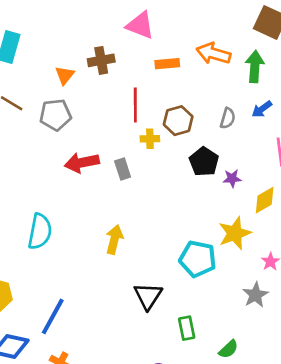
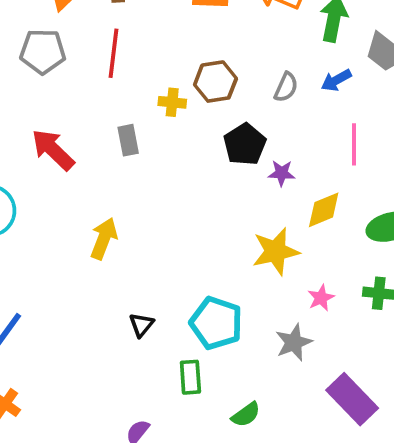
red line: (135, 105) -> (113, 53), moved
red arrow: (82, 163) -> (53, 150), moved, turned 48
cyan pentagon: (198, 259) -> (216, 323), moved
black triangle: (148, 296) -> (141, 325), size x0.6

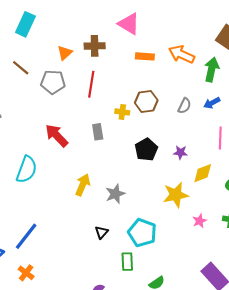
black pentagon: (245, 144) -> (146, 149), moved
gray star: (294, 342) -> (115, 194), moved

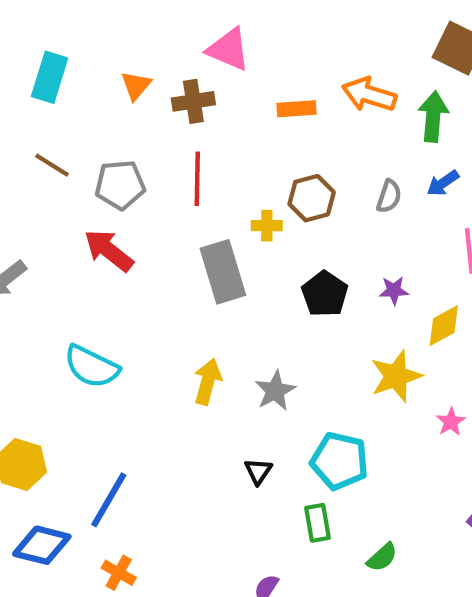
pink triangle: (129, 24) -> (228, 49), moved
orange triangle: (65, 53) -> (136, 85), moved
gray rectangle: (98, 132) -> (223, 272), size x1.8
red arrow: (57, 136) -> (109, 250), moved
cyan semicircle: (27, 170) -> (92, 367), turned 104

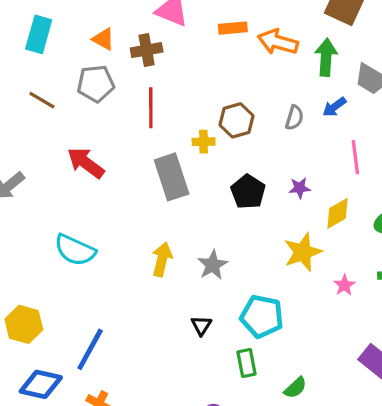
orange triangle: (136, 85) -> (103, 39), turned -40
orange rectangle: (297, 109) -> (233, 28), moved
gray pentagon: (120, 185) -> (96, 84), moved

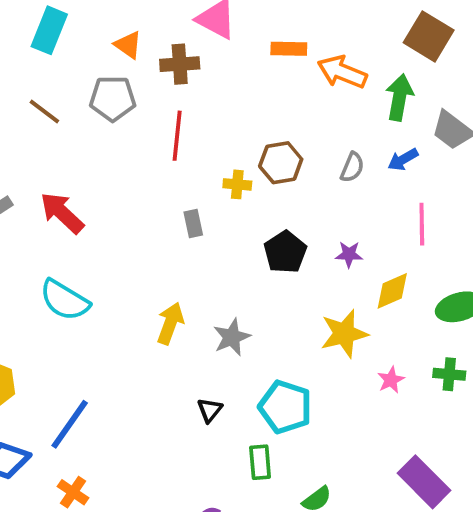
red arrow: (86, 163) -> (62, 213), moved
gray rectangle: (172, 177) -> (193, 223), size x0.5

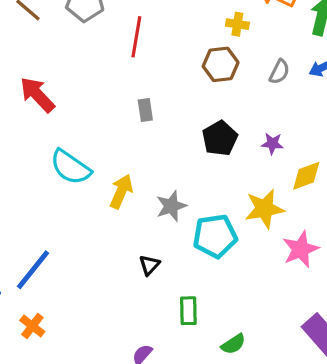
yellow cross: (237, 184) -> (237, 24), moved
cyan semicircle: (65, 300) -> (70, 167), moved
pink star: (391, 380) -> (301, 249), size x1.6
cyan pentagon: (285, 407) -> (215, 236), moved, turned -30

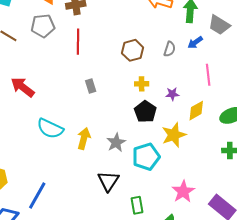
yellow cross: (237, 24) -> (142, 84), moved
black pentagon: (220, 138) -> (145, 112), moved
pink star: (301, 249) -> (183, 191), moved
black triangle: (149, 265) -> (108, 181), size x1.6

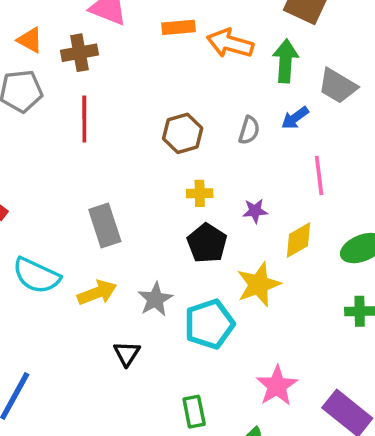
gray rectangle: (91, 86) -> (105, 225), moved, size x1.6
yellow arrow: (84, 138) -> (97, 293), turned 55
black triangle: (108, 181) -> (127, 354), moved, size x0.7

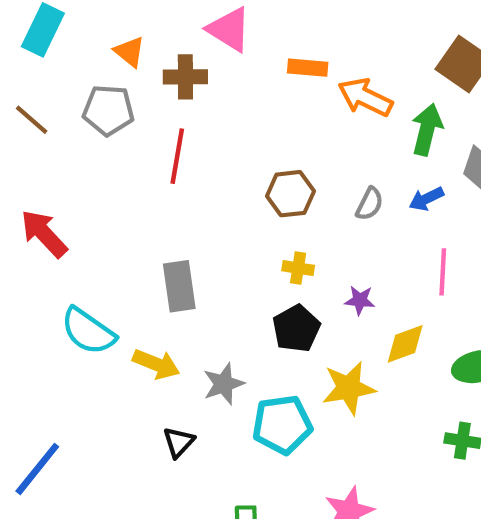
yellow arrow: (97, 293) -> (156, 364), turned 33

